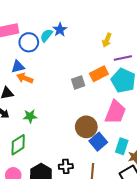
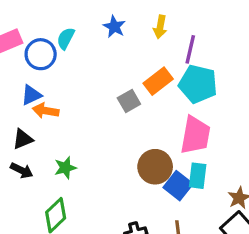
blue star: (60, 30) -> (114, 27), moved
purple line: (123, 58) -> (190, 49), turned -54
cyan rectangle: (122, 146) -> (198, 176), moved

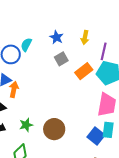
gray square: (129, 101) -> (61, 59), moved
orange arrow: (46, 111) -> (14, 89), turned 91
brown circle: (155, 167) -> (54, 129), moved

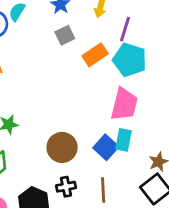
brown circle: (54, 129) -> (62, 147), moved

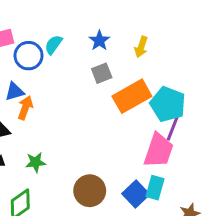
purple line: (125, 29) -> (173, 128), moved
orange rectangle: (95, 55) -> (132, 96), size x1.4

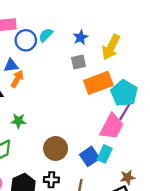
yellow arrow: (141, 47) -> (111, 47), size x1.6

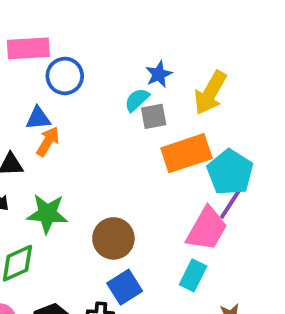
cyan semicircle: (46, 35) -> (137, 100), moved
green star: (18, 121) -> (47, 214), size x1.5
brown circle: (56, 149) -> (113, 238), moved
blue square: (90, 156) -> (125, 287), moved

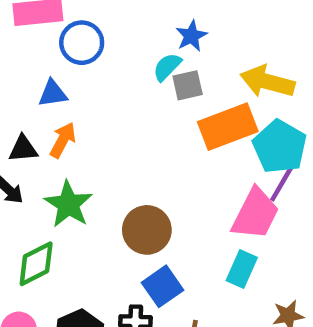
yellow arrow: (210, 93) -> (267, 82), moved, turned 78
orange arrow: (48, 141) -> (63, 140), moved
green star: (47, 214) -> (68, 204), turned 30

